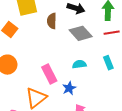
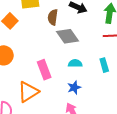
gray diamond: (81, 33) -> (67, 36), moved
blue star: (69, 88) -> (74, 87), moved

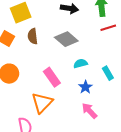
brown semicircle: (53, 17) -> (33, 36), moved
cyan rectangle: (104, 65) -> (108, 73), moved

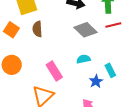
gray diamond: (66, 39) -> (86, 30), moved
blue star: (85, 87) -> (96, 81), moved

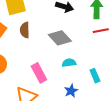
gray diamond: (86, 30) -> (60, 38), moved
blue star: (96, 81) -> (71, 91), moved

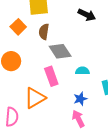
gray diamond: (60, 38) -> (60, 51), moved

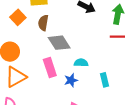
orange triangle: (35, 98) -> (16, 77), moved
blue star: (80, 99) -> (71, 80), moved

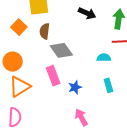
cyan semicircle: (81, 63) -> (104, 58), moved

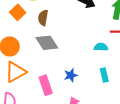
gray diamond: (61, 50) -> (47, 43), moved
pink rectangle: (53, 76) -> (46, 85), moved

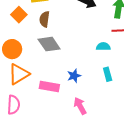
pink rectangle: (46, 85) -> (49, 87), turned -60

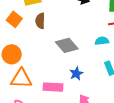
gray diamond: (49, 44) -> (67, 45), moved
orange triangle: (19, 74) -> (21, 79), turned 40

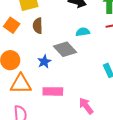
cyan semicircle: (102, 41) -> (83, 32), moved
blue star: (76, 73) -> (44, 62), moved

